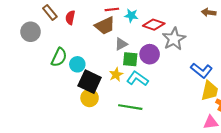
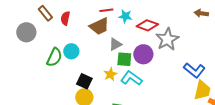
cyan circle: (77, 64) -> (71, 51), moved
black square: (90, 82) -> (84, 81), size x0.7

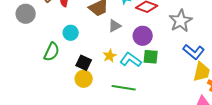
gray star: (167, 39) -> (181, 21), moved
green semicircle: (54, 57) -> (52, 52), moved
green square: (124, 59) -> (151, 57), moved

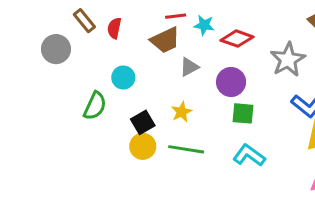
cyan L-shape: (131, 60) -> (249, 155), moved
black square: (84, 63) -> (143, 122), turned 35
green line: (124, 88) -> (186, 149), moved

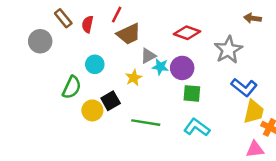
red line: (176, 16) -> (117, 15), moved, turned -56
cyan star: (204, 25) -> (160, 67), moved
yellow star: (182, 112) -> (134, 78), moved
yellow circle: (143, 146) -> (92, 110), moved

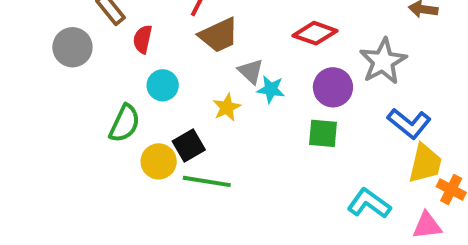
red semicircle: (88, 24) -> (143, 39), moved
gray triangle: (148, 56) -> (251, 71), turned -49
purple circle: (182, 68) -> (333, 87), moved
green line: (146, 123) -> (207, 181), moved
cyan L-shape: (197, 127) -> (369, 204), moved

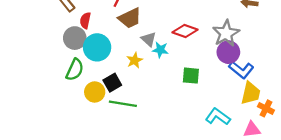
red diamond: (315, 33) -> (185, 31), moved
gray circle: (72, 47) -> (75, 38), moved
cyan circle: (163, 85) -> (97, 47), size x1.5
purple circle: (333, 87) -> (228, 52), moved

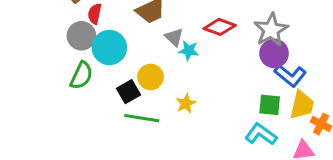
yellow star: (135, 60) -> (186, 103), moved
green square: (191, 76) -> (270, 105), moved
yellow circle: (95, 92) -> (151, 77), moved

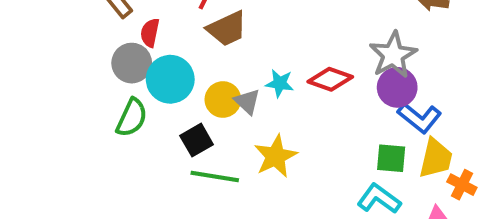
red diamond: (220, 27) -> (330, 79), moved
gray triangle: (174, 37) -> (247, 102), moved
yellow circle: (151, 77) -> (223, 100), moved
yellow star: (186, 103) -> (276, 156), size x1.5

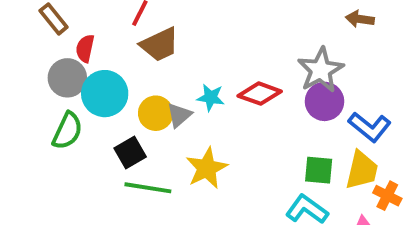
gray triangle: (247, 102) -> (179, 115), turned 36
blue L-shape: (419, 118) -> (370, 127), moved

